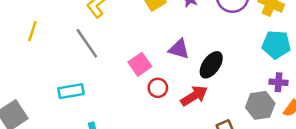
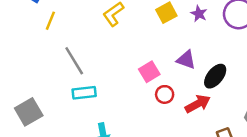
yellow line: (32, 31) -> (50, 21), moved
gray line: (87, 43) -> (74, 61), moved

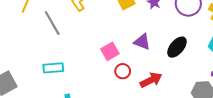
gray line: (74, 61) -> (52, 23), moved
black ellipse: (215, 76) -> (177, 47), moved

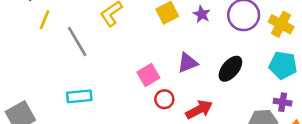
purple triangle: (142, 42) -> (188, 63), turned -42

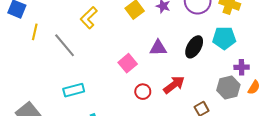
purple triangle: (188, 63) -> (158, 48), turned 30
cyan pentagon: (283, 65) -> (224, 38), moved
red circle: (164, 99) -> (143, 92), moved

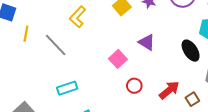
black ellipse: (194, 47) -> (191, 51), moved, turned -60
purple triangle: (158, 48) -> (147, 42), turned 36
red arrow: (174, 85) -> (169, 90), moved

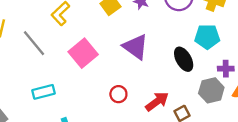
purple triangle: (147, 42) -> (136, 47), size x1.4
pink square: (118, 59) -> (83, 53), moved, size x1.4

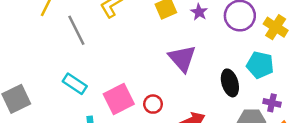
pink square: (83, 53) -> (119, 99), moved
cyan rectangle: (44, 92) -> (75, 84), turned 35

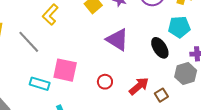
pink square: (119, 99) -> (65, 70), moved, turned -35

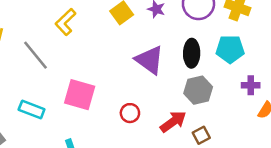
black ellipse: (160, 48) -> (192, 53), moved, turned 30
gray hexagon: (186, 74) -> (198, 90), moved
cyan rectangle: (40, 84) -> (32, 110), moved

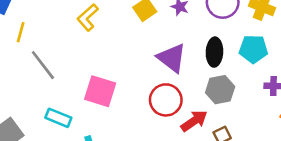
gray line: (36, 55) -> (43, 65), moved
cyan rectangle: (32, 110) -> (58, 118), moved
red circle: (130, 113) -> (166, 100), moved, size x1.6

